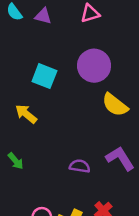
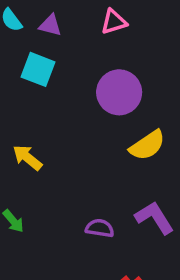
cyan square: (44, 76) -> (38, 69), moved
yellow semicircle: (115, 105) -> (147, 145), turned -72

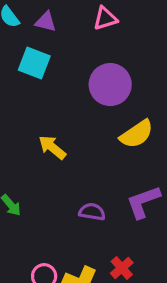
yellow arrow: (27, 158) -> (52, 147), moved
purple L-shape: (154, 218) -> (143, 202), turned -78

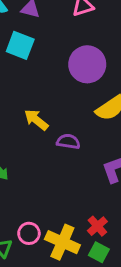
purple semicircle: (92, 212) -> (68, 142), moved

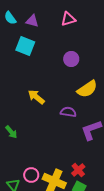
purple circle: (87, 64) -> (71, 59), size x0.6
purple semicircle: (68, 142) -> (68, 112), moved

